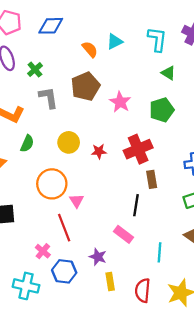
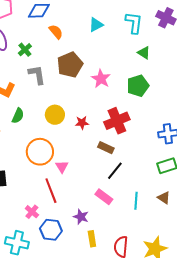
orange semicircle: (90, 49) -> (56, 32), moved
brown rectangle: (152, 179) -> (106, 148), moved, turned -56
black line: (136, 205) -> (115, 171), turned 30
cyan line: (159, 252) -> (136, 201), moved

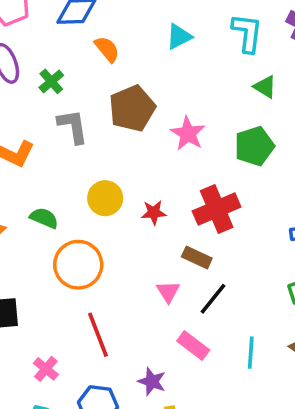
green semicircle: (18, 116) -> (44, 218), moved, turned -91
pink triangle: (62, 167) -> (168, 292), moved
pink cross: (32, 212) -> (46, 369), moved

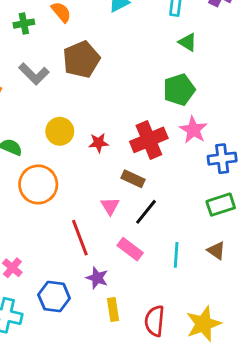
green cross: (51, 81) -> (24, 24), moved, turned 30
gray L-shape: (73, 126) -> (34, 74), turned 144
pink star: (188, 134) -> (193, 130), moved
red line: (98, 335) -> (80, 238), moved

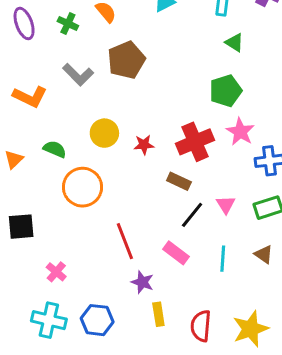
green cross: (24, 24) -> (68, 23), turned 36
pink triangle: (110, 206) -> (226, 205), moved
blue hexagon: (54, 297) -> (97, 320), moved

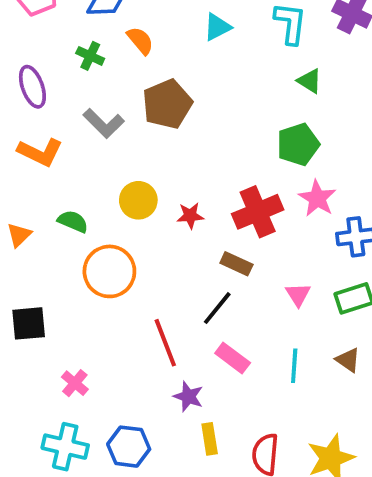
purple ellipse: (24, 23) -> (32, 87), moved
black line: (192, 215) -> (217, 308), moved

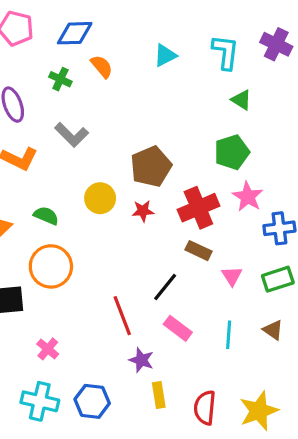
brown pentagon: (167, 104) -> (151, 166), moved
brown rectangle: (236, 264) -> (198, 251), moved
orange circle: (109, 271) -> (51, 266), moved

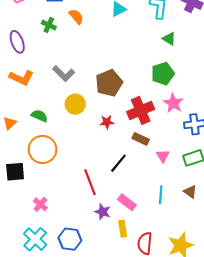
gray L-shape: (72, 135) -> (64, 74), moved
red star: (143, 211) -> (107, 122), moved
pink rectangle: (178, 328) -> (127, 202), moved
yellow rectangle: (159, 395) -> (123, 229), moved
cyan cross: (40, 401) -> (35, 239), turned 30

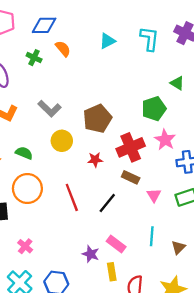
green triangle: (169, 39) -> (177, 83), moved
red line: (90, 182) -> (72, 197), moved
brown triangle: (190, 192) -> (178, 247), moved, turned 40

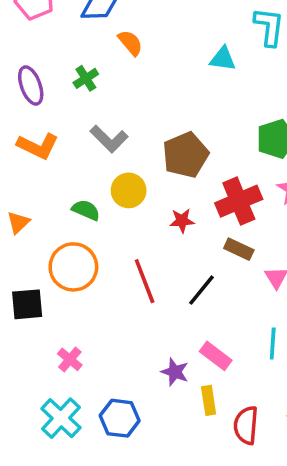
cyan triangle: (107, 41) -> (223, 59), moved, turned 35
green cross: (34, 58) -> (86, 78), moved, turned 32
green semicircle: (24, 153) -> (86, 210), moved

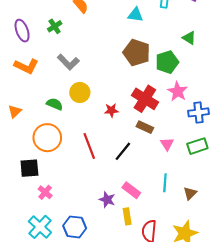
brown pentagon: (185, 155) -> (137, 53), moved, turned -30
red cross: (239, 201) -> (145, 99), turned -35
black square: (27, 304) -> (29, 168), moved

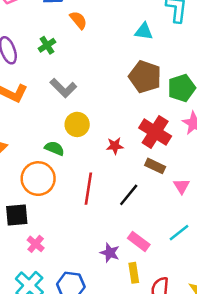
green semicircle: (55, 104) -> (54, 148), moved
red line: (89, 146) -> (88, 189), turned 30
cyan line: (165, 183) -> (179, 233), turned 48

